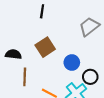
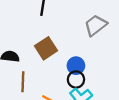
black circle: (90, 77) -> (76, 79), moved

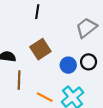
black circle: (76, 79) -> (89, 62), moved

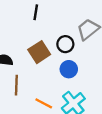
black circle: (89, 62) -> (65, 44), moved

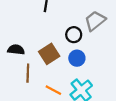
brown square: (39, 52) -> (49, 54), moved

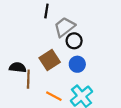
gray trapezoid: (95, 21) -> (65, 27), moved
black semicircle: (16, 50) -> (18, 67), moved

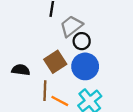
blue circle: (77, 64) -> (85, 66), size x1.5
brown line: (28, 79) -> (45, 91), moved

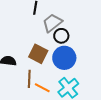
brown square: (55, 62) -> (38, 54), turned -30

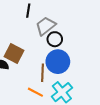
brown square: (38, 54) -> (14, 53), moved
brown line: (29, 79) -> (43, 73), moved

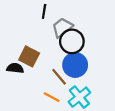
black circle: (55, 39) -> (72, 41), size x1.5
brown line: (43, 73) -> (59, 77), turned -42

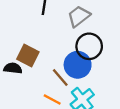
gray trapezoid: (62, 28) -> (79, 16), moved
black circle: (72, 41) -> (89, 46), moved

